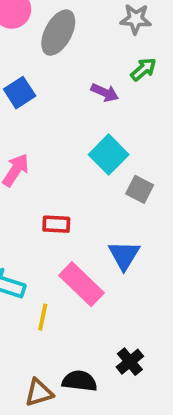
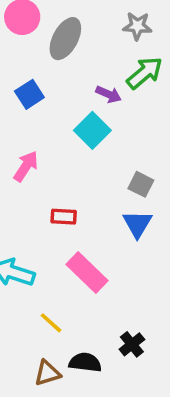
green arrow: (143, 69) -> (145, 73), size x1.5
cyan square: (109, 155) -> (92, 130), moved
blue triangle: (124, 255) -> (137, 224), moved
yellow line: (43, 317) -> (51, 323), moved, turned -60

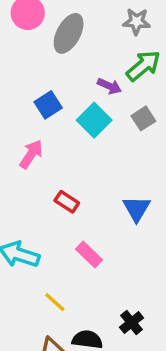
blue square: (29, 94) -> (48, 105), moved
gray square: (141, 184) -> (143, 118), moved, turned 30
red rectangle: (64, 217) -> (67, 202), turned 30
pink rectangle: (87, 272) -> (89, 255), size x0.7

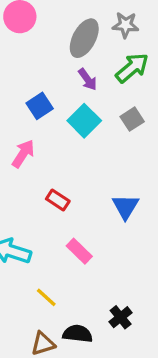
gray ellipse: (69, 33) -> (84, 38), moved
purple arrow: (109, 86) -> (88, 79), moved, turned 30

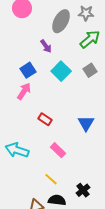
purple arrow: (88, 79) -> (46, 46), moved
blue square: (40, 106) -> (28, 70), moved
yellow line: (46, 297) -> (51, 179), moved

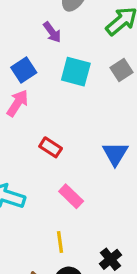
cyan square: (61, 71) -> (76, 72), turned -30
yellow line: (51, 179) -> (60, 242), turned 40

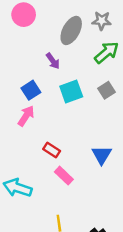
cyan square: (76, 72) -> (71, 91), turned -35
pink rectangle: (71, 196) -> (64, 176), moved

